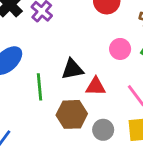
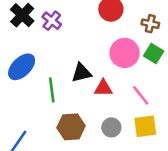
pink circle: (120, 49) -> (125, 53), size x1.5
brown hexagon: (72, 114) -> (71, 127), moved

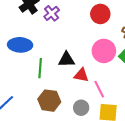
blue ellipse: (22, 67) -> (20, 45), turned 35
pink line: (141, 95) -> (99, 89), moved

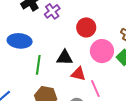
red circle: (100, 14) -> (86, 27), moved

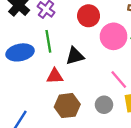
green line: (38, 65) -> (48, 41), moved
red triangle: (78, 74) -> (55, 76), moved

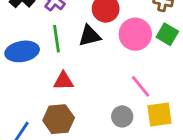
black triangle: (75, 56) -> (90, 36), moved
brown hexagon: (67, 106) -> (59, 119), moved

